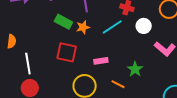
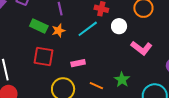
green star: (135, 69) -> (122, 80), moved

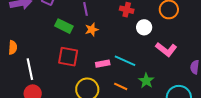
cyan line: (88, 29) -> (125, 61), moved, turned 60
orange star: (58, 31) -> (92, 30), moved

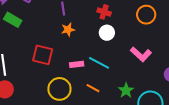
green rectangle: (64, 26) -> (13, 20), moved
white circle: (144, 27) -> (107, 33), moved
green star: (146, 81) -> (126, 90), moved

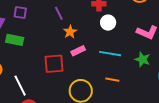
pink rectangle: (77, 64) -> (78, 51), moved
green star: (126, 90) -> (142, 59), moved

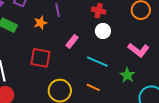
orange star: (70, 32) -> (40, 23), moved
pink rectangle: (78, 51) -> (72, 41), moved, turned -40

